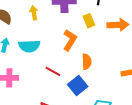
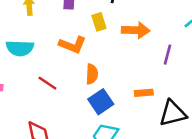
orange L-shape: (70, 40) -> (73, 45), turned 75
blue square: (78, 85) -> (101, 102), moved

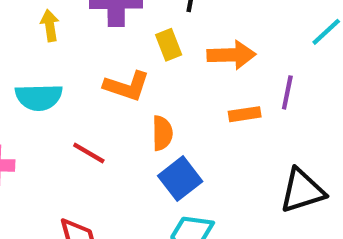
orange rectangle: (144, 93) -> (245, 114), moved

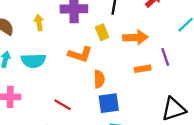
purple line: (287, 92) -> (165, 57), turned -30
red line: (89, 153) -> (63, 105), moved
blue square: (180, 179) -> (109, 103), turned 30

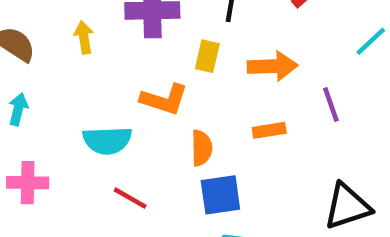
yellow rectangle: (102, 32) -> (207, 56), turned 35
cyan semicircle: (33, 61) -> (107, 140), moved
orange rectangle: (143, 69) -> (269, 130), moved

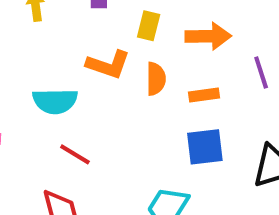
orange semicircle: (202, 148) -> (156, 79), moved
blue square: (220, 195) -> (205, 147), moved

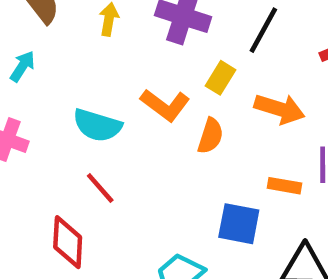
orange rectangle: (204, 95) -> (285, 186), moved

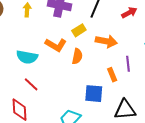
yellow rectangle: (221, 78) -> (79, 30), turned 32
orange rectangle: (285, 186) -> (112, 75), turned 64

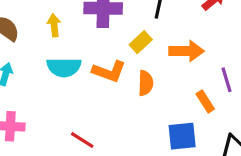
cyan semicircle: (27, 57) -> (64, 67), moved

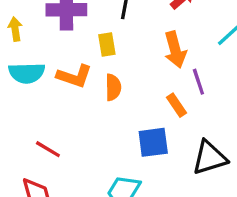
yellow rectangle: (141, 42) -> (107, 44), turned -55
orange arrow: (186, 51) -> (175, 50), moved, turned 76

